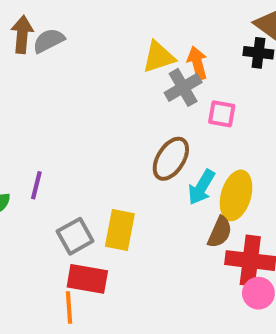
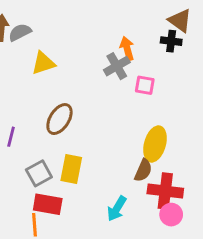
yellow triangle: (159, 57) -> (43, 63), moved
brown ellipse: (171, 159) -> (59, 119), moved
cyan arrow: (201, 187) -> (117, 209), moved

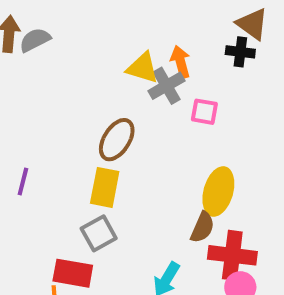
yellow triangle: (43, 63) -> (143, 68), moved, turned 35
brown ellipse: (59, 119) -> (117, 140), moved
yellow rectangle: (71, 169) -> (105, 187), moved
gray square: (39, 173) -> (99, 233), moved

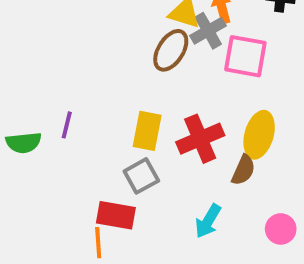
pink square: (204, 112) -> (245, 56), size x1.6
brown ellipse: (117, 140) -> (171, 50), moved
red cross: (232, 255) -> (200, 139), moved, turned -30

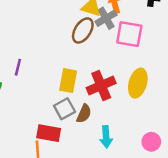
purple line: (67, 125) -> (18, 67), moved
brown semicircle: (243, 170) -> (84, 114), moved
cyan arrow: (208, 221) -> (106, 137), turned -35

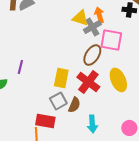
brown ellipse: (83, 30) -> (92, 55), moved
yellow ellipse: (138, 83) -> (118, 80), turned -40
red cross: (101, 85) -> (88, 82), turned -30

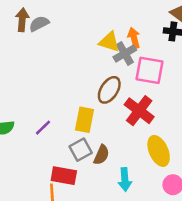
brown ellipse: (92, 55) -> (109, 90), moved
purple line: (20, 67) -> (43, 128), moved, turned 32
yellow ellipse: (118, 80) -> (159, 151), moved
red cross: (88, 82) -> (139, 111), moved

